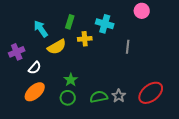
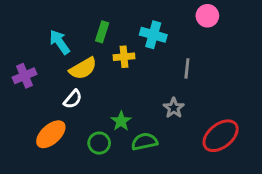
white semicircle: (35, 68) -> (73, 99), moved
green star: (71, 80) -> (121, 121), moved
gray star: (119, 96) -> (174, 108), moved

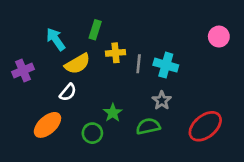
pink circle: (207, 16) -> (219, 37), moved
cyan cross: (153, 35) -> (166, 65), moved
gray line: (187, 68) -> (139, 64), moved
green semicircle: (144, 142) -> (148, 126), moved

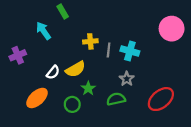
green rectangle: (95, 30) -> (63, 11), moved, turned -48
pink circle: (219, 37) -> (172, 29), size x1.5
yellow semicircle: (77, 64) -> (75, 69), moved

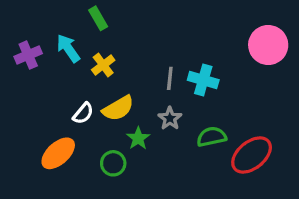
yellow cross: (90, 41) -> (103, 65), moved, turned -32
purple cross: (18, 55) -> (28, 55), moved
gray star: (127, 79) -> (170, 118), moved
green semicircle: (116, 99) -> (212, 137), moved

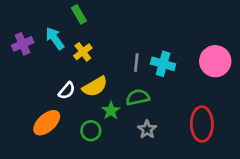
pink circle: (268, 45) -> (215, 61), moved
gray star: (170, 118) -> (147, 129), moved
green semicircle: (212, 137) -> (138, 97), moved
red ellipse: (252, 155) -> (202, 124), turned -52

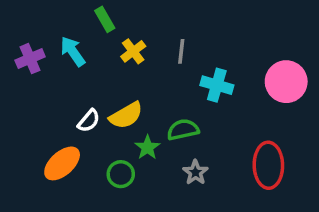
yellow cross: (83, 52) -> (133, 51), moved
gray line: (136, 63) -> (181, 51), moved

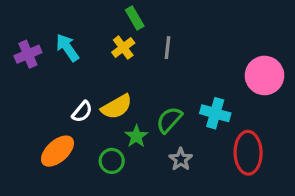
green rectangle: (105, 19) -> (135, 18), moved
cyan cross: (217, 85) -> (215, 113), moved
green semicircle: (183, 130) -> (169, 120), turned -36

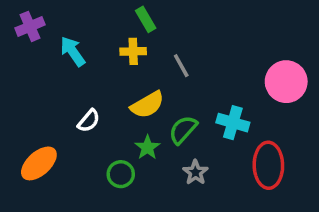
yellow cross: (123, 48) -> (133, 51), turned 35
gray line: (168, 48) -> (181, 66), moved, turned -35
purple cross: (28, 54) -> (30, 26), moved
yellow semicircle: (117, 107) -> (147, 105), moved
orange ellipse: (57, 151) -> (39, 163), moved

